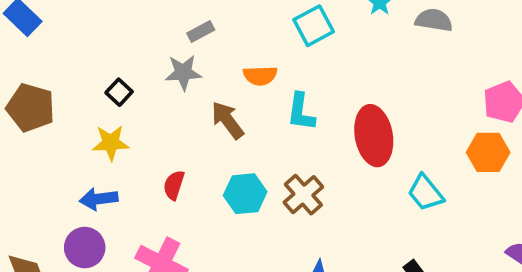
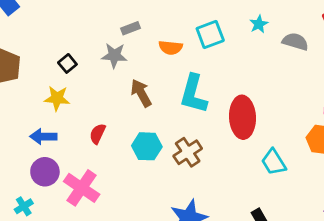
orange semicircle: (260, 76) -> (171, 48), moved
cyan L-shape: (301, 112) -> (193, 94), size x1.4
purple circle: (85, 248) -> (45, 172), moved

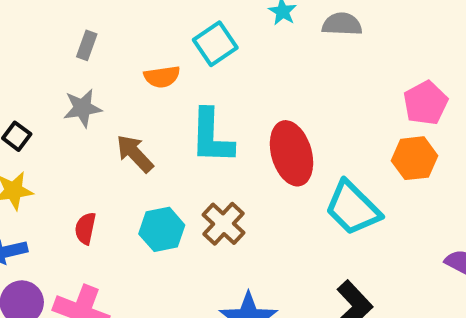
gray rectangle: (130, 28) -> (87, 45), moved, turned -36
cyan trapezoid: (274, 162) -> (353, 208), size x1.4

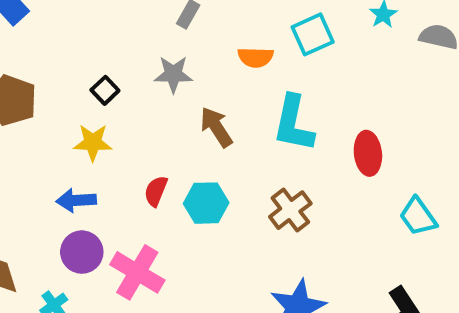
red ellipse: (291, 153) -> (368, 153), size x0.7
cyan trapezoid: (353, 208) -> (418, 217), size x0.7
cyan hexagon: (162, 229) -> (206, 203), moved

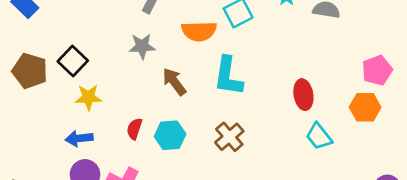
orange semicircle: (256, 57) -> (199, 31), size x1.4
black square: (105, 90) -> (73, 61), moved, size x1.5
red ellipse: (368, 153) -> (303, 95), moved

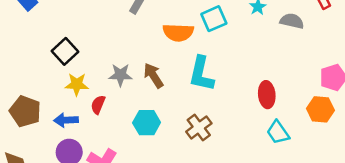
gray star: (142, 46) -> (120, 75), moved
brown pentagon: (30, 71) -> (25, 111), moved
red semicircle: (134, 129) -> (98, 105), moved

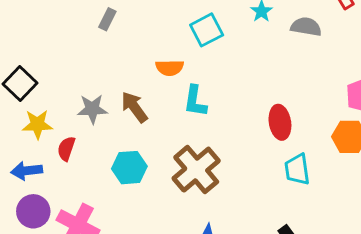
orange semicircle: (178, 33) -> (170, 68), moved, size x0.7
cyan L-shape: (201, 74) -> (195, 101), size x0.7
brown cross: (199, 127) -> (196, 170), size x1.4
cyan trapezoid: (278, 132) -> (297, 169), turned 30

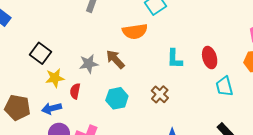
orange semicircle: (170, 68) -> (135, 31), size x1.4
cyan L-shape: (195, 101) -> (175, 59), moved
brown cross: (196, 170) -> (160, 94), size x0.6

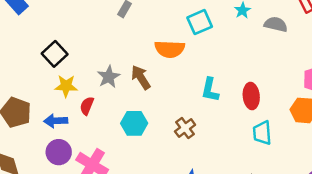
gray star: (89, 64) -> (109, 77), turned -30

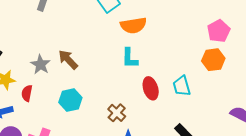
orange semicircle: (170, 49) -> (133, 25), moved
red ellipse: (251, 96) -> (151, 88), moved
brown cross: (185, 128) -> (117, 113), moved

